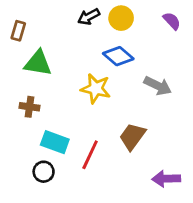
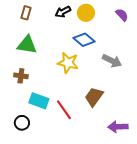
brown rectangle: (18, 31) -> (26, 13), moved
red line: (90, 155) -> (64, 110), turned -60
black circle: (44, 172) -> (22, 123), moved

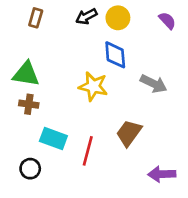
blue diamond: (84, 40) -> (115, 55), turned 45
green triangle: (27, 45) -> (26, 74), moved
red line: (64, 110) -> (88, 151), turned 50

